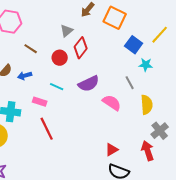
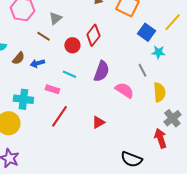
gray triangle: (67, 31) -> (55, 18), moved
purple semicircle: (89, 84) -> (101, 71), turned -45
red line: (47, 129) -> (59, 116), turned 60
red triangle: (112, 150) -> (98, 122), moved

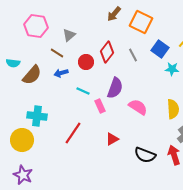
brown semicircle: (18, 58) -> (32, 75), size x1.5
blue arrow: (37, 63) -> (61, 73), moved
gray line: (142, 70) -> (133, 55), moved
pink rectangle: (52, 89) -> (100, 106), moved, turned 48
black semicircle: (131, 159) -> (145, 155), moved

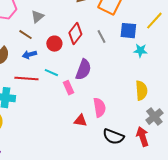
blue square: (160, 49) -> (128, 31), turned -30
pink semicircle: (138, 107) -> (99, 108), moved, turned 48
red line: (73, 133) -> (26, 79), moved, turned 60
red triangle: (112, 139) -> (80, 121), turned 40

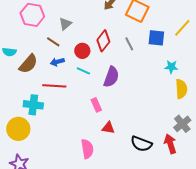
cyan star: (140, 51) -> (171, 67), moved
cyan line: (51, 73) -> (83, 71), moved
pink rectangle: (68, 88) -> (96, 105), moved
yellow semicircle: (141, 91) -> (181, 89), moved
pink semicircle: (99, 108) -> (87, 149), moved

